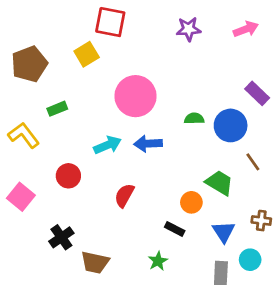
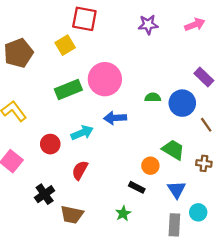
green rectangle: (57, 109) -> (68, 89), moved, size x1.6
cyan arrow: (108, 145) -> (82, 133), moved
brown line: (253, 162) -> (206, 125), moved
red semicircle: (124, 195) -> (80, 170), moved
brown cross: (261, 221) -> (204, 163), moved

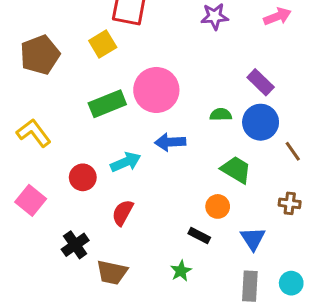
purple rectangle: (204, 77) -> (261, 82), moved
green trapezoid: (173, 150) -> (236, 170), moved
cyan circle: (198, 212) -> (291, 283), moved

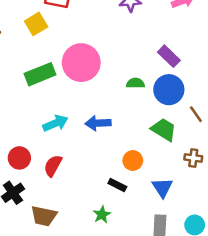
blue arrow: (170, 142) -> (98, 123), moved
green trapezoid: (236, 170) -> (164, 130), moved
red circle: (83, 177) -> (19, 158), moved

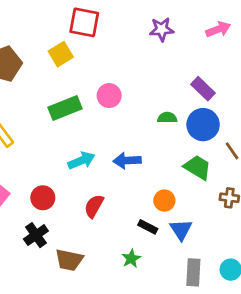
pink circle: (81, 63) -> (109, 96), size x0.6
red semicircle: (53, 166) -> (94, 206), moved
blue triangle: (162, 188) -> (181, 230), moved

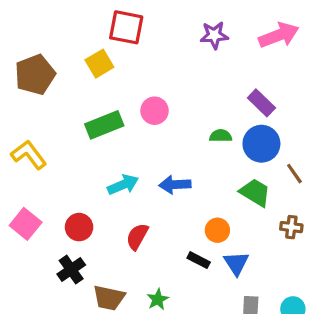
pink arrow: (218, 29) -> (279, 35), size x1.4
green star: (131, 259) -> (158, 299), moved

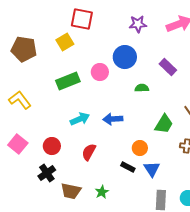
brown pentagon: (35, 75) -> (24, 49), turned 30
blue circle: (261, 144) -> (125, 57), moved
green trapezoid: (255, 192) -> (164, 124), turned 90

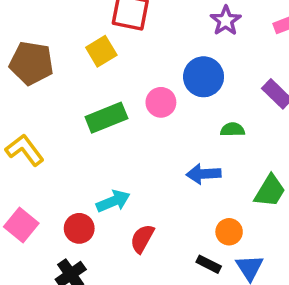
purple star: (138, 24) -> (226, 21), turned -30
cyan arrow: (80, 119) -> (113, 201), moved
blue arrow: (113, 119) -> (204, 174), moved

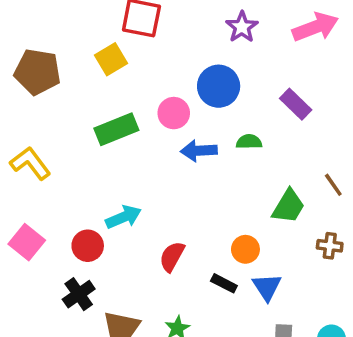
blue arrow: (204, 174) -> (199, 151), moved
red semicircle: (142, 239) -> (172, 256), moved

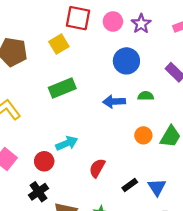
pink circle: (174, 113) -> (113, 21), moved
orange circle: (245, 249) -> (143, 135), moved
black rectangle: (224, 283) -> (130, 185), turned -63

